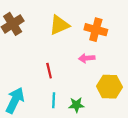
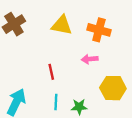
yellow triangle: (59, 25) -> (62, 25), turned 35

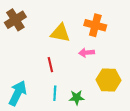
yellow triangle: (62, 25) -> (60, 33), moved

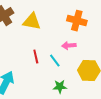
yellow triangle: (60, 33) -> (32, 22), moved
cyan line: (55, 93) -> (55, 61), moved, turned -40

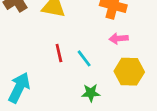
pink arrow: (69, 46) -> (119, 38), moved

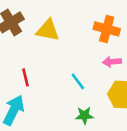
red line: (59, 53) -> (25, 77), moved

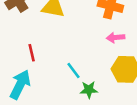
cyan line: (78, 81) -> (74, 71), moved

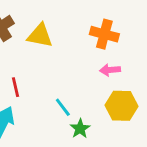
green star: (89, 90) -> (80, 129), turned -30

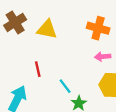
red line: (16, 87) -> (38, 69), moved

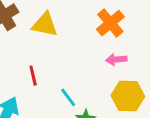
orange cross: (98, 28) -> (110, 23), turned 35

